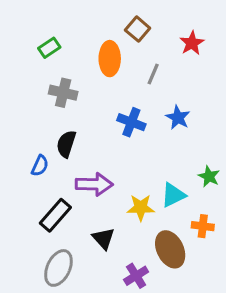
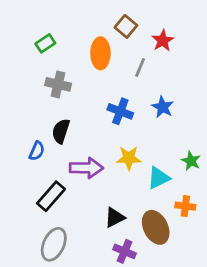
red star: (192, 43) -> (163, 41), moved
yellow star: (141, 207) -> (129, 158), moved
black triangle: (103, 239) -> (115, 217), moved, turned 45
purple cross: (136, 276) -> (125, 251), turned -35

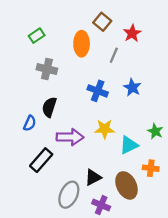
gray ellipse: (54, 244) -> (69, 195), moved

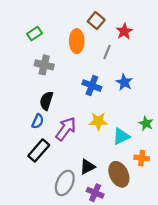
blue semicircle: (30, 123) -> (38, 121), moved
purple arrow: (70, 137) -> (66, 129), turned -55

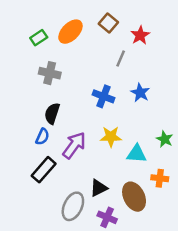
orange ellipse: (77, 41) -> (70, 32), moved, turned 45
cyan triangle: (121, 136) -> (136, 154), turned 30

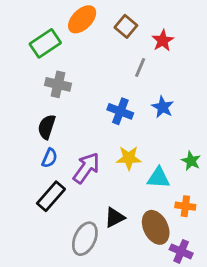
orange ellipse: (70, 32) -> (82, 19), moved
green rectangle: (39, 38) -> (45, 43), size x1.5
black semicircle: (52, 113) -> (47, 127), moved
purple cross: (107, 217) -> (181, 251), moved

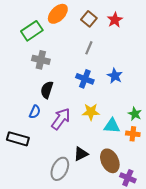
red star: (163, 41) -> (115, 20), moved
gray line: (140, 67) -> (89, 48), moved
black semicircle: (47, 127) -> (47, 90), moved
black rectangle: (51, 196) -> (18, 139), moved, turned 65
orange cross: (185, 206) -> (133, 134), moved

